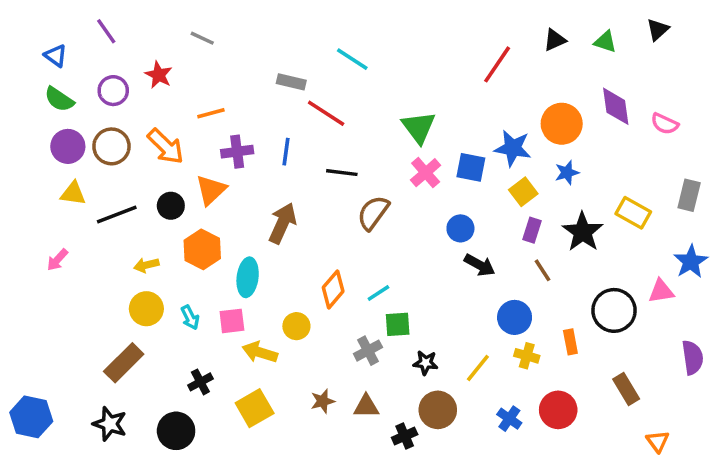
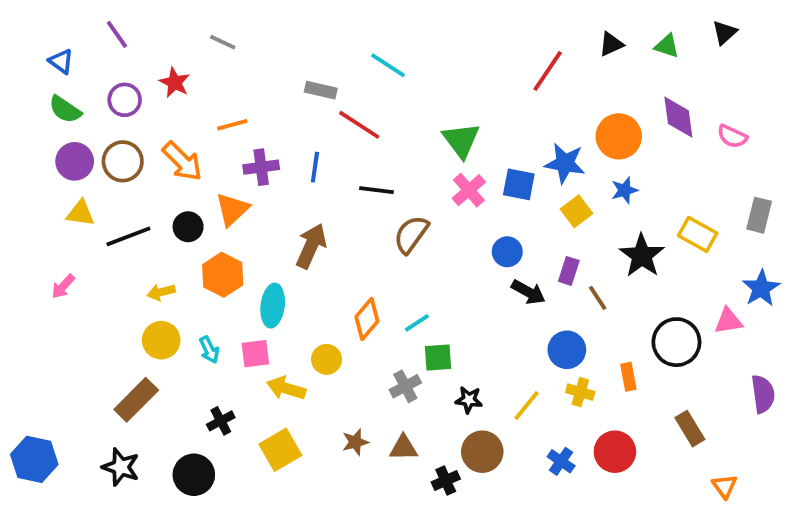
purple rectangle: (532, 230) -> (569, 271), moved

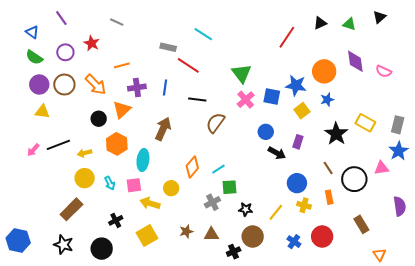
gray rectangle: (759, 215) -> (398, 125), moved
black line: (128, 236) -> (58, 145), moved
brown line: (598, 298) -> (328, 168), moved

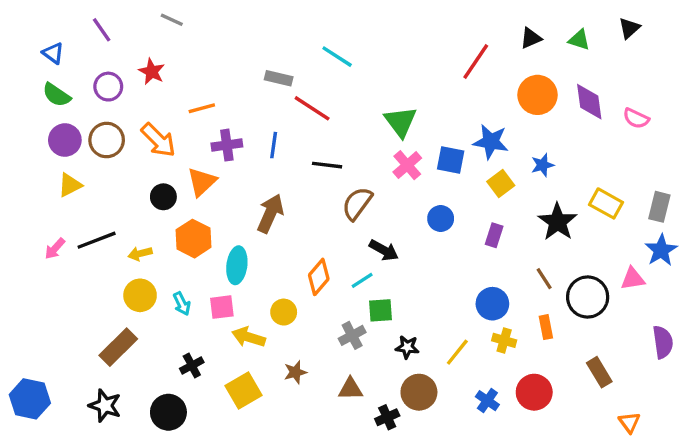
gray line: (117, 22) -> (172, 20), moved
orange circle: (324, 71) -> (537, 95), moved
yellow triangle: (42, 112) -> (70, 185), turned -35
black arrow: (277, 153) -> (384, 250), moved
brown star: (186, 231) -> (295, 372), moved

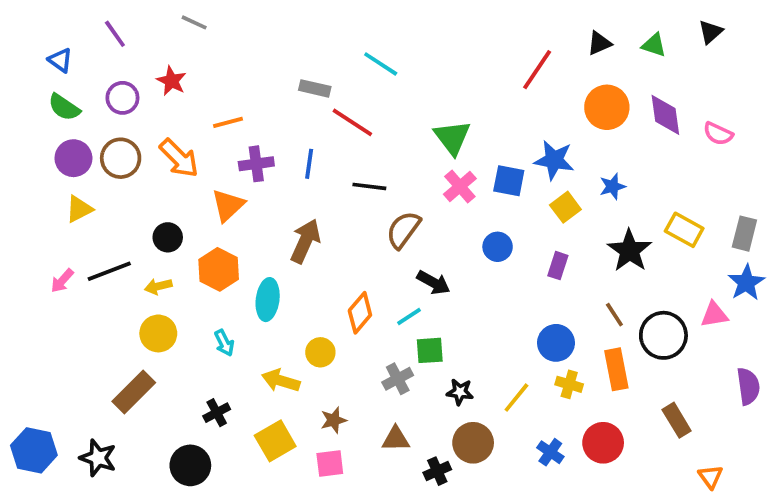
black circle: (163, 197) -> (168, 237), moved
cyan arrow: (182, 304) -> (224, 343), moved
pink square: (222, 307) -> (330, 464), moved
orange rectangle: (546, 327) -> (616, 369), size x1.5
black star: (105, 406) -> (98, 458), moved

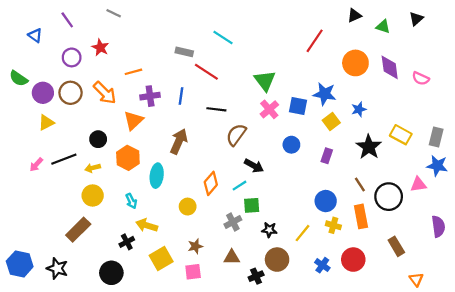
black triangle: (599, 43) -> (354, 15), moved
green semicircle: (64, 107) -> (19, 78), moved
blue star: (746, 283) -> (437, 166), turned -30
yellow arrow: (281, 381) -> (147, 225), moved

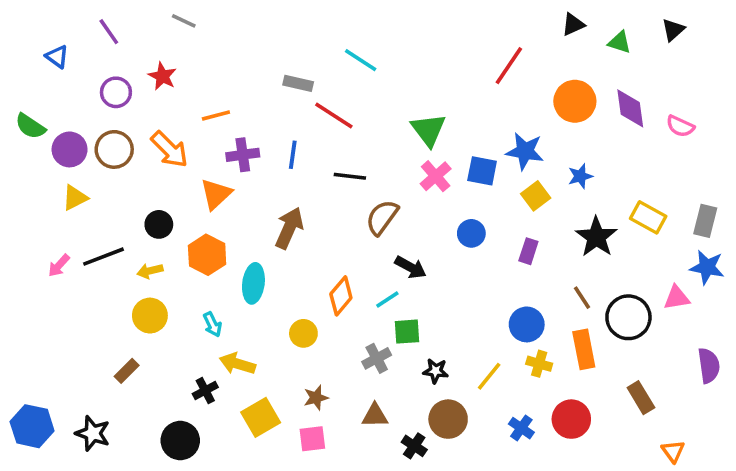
brown rectangle: (78, 230) -> (127, 371), size x0.6
black cross: (256, 276) -> (414, 446), turned -32

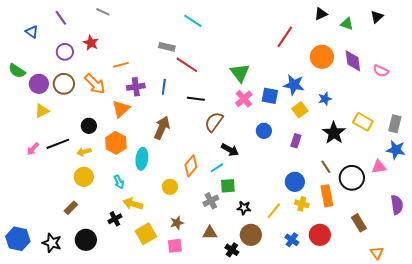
cyan line: (361, 60) -> (193, 21), moved
black circle: (180, 441) -> (86, 240), moved

